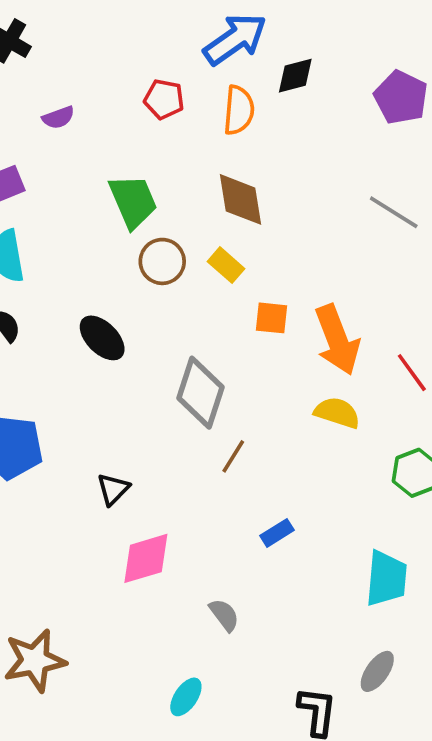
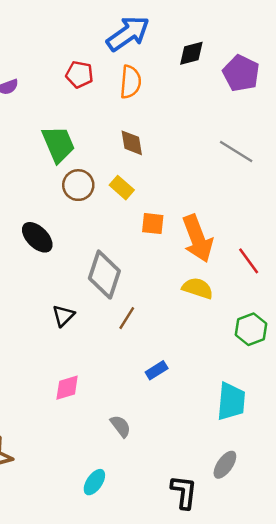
black diamond: (295, 76) -> (191, 53), moved
brown diamond: (241, 199) -> (132, 143), size x0.7
black triangle: (113, 489) -> (63, 316), moved
pink diamond: (146, 558) -> (67, 388), size x0.7

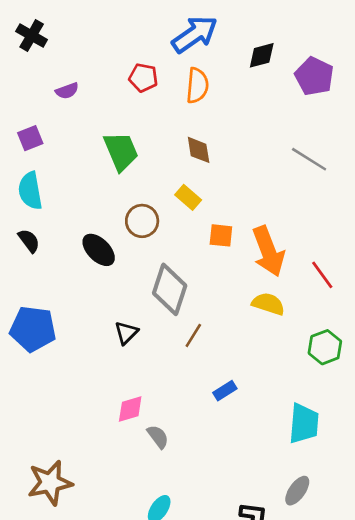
brown circle: (78, 185) -> (142, 221), moved
gray semicircle: (121, 426) -> (158, 437), moved

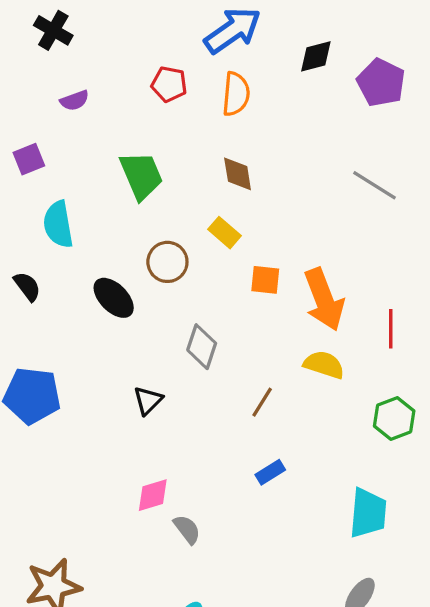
black cross: (32, 36) -> (53, 30), moved
cyan semicircle: (30, 191) -> (58, 224), moved
red line: (322, 275) -> (391, 329), turned 36
gray diamond: (170, 289) -> (202, 347), size x0.7
brown line: (193, 335) -> (262, 402), moved

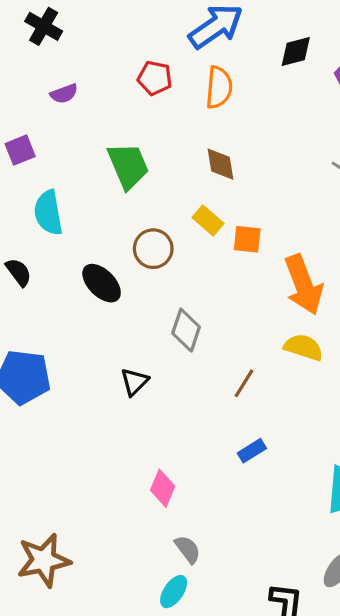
orange square: (265, 280) -> (247, 239), moved
pink diamond: (153, 495) -> (163, 488), moved, turned -51
gray semicircle: (187, 529) -> (188, 549), moved

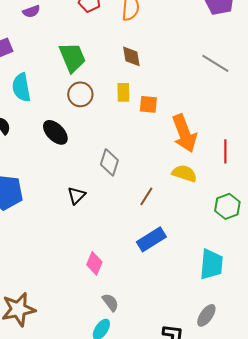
yellow rectangle: (208, 220) -> (123, 92), turned 48
brown circle: (153, 249) -> (80, 94), moved
blue rectangle: (252, 451) -> (151, 239), size x1.6

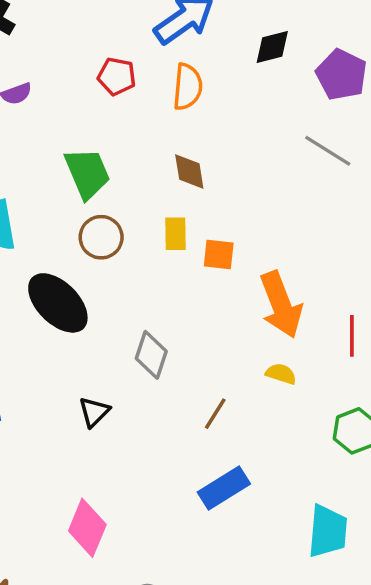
gray line: (215, 63) -> (328, 151), moved
black ellipse: (55, 132) -> (58, 303), size x1.4
yellow semicircle: (184, 173) -> (281, 374), size x0.7
pink diamond: (94, 263) -> (87, 528), moved, size x1.4

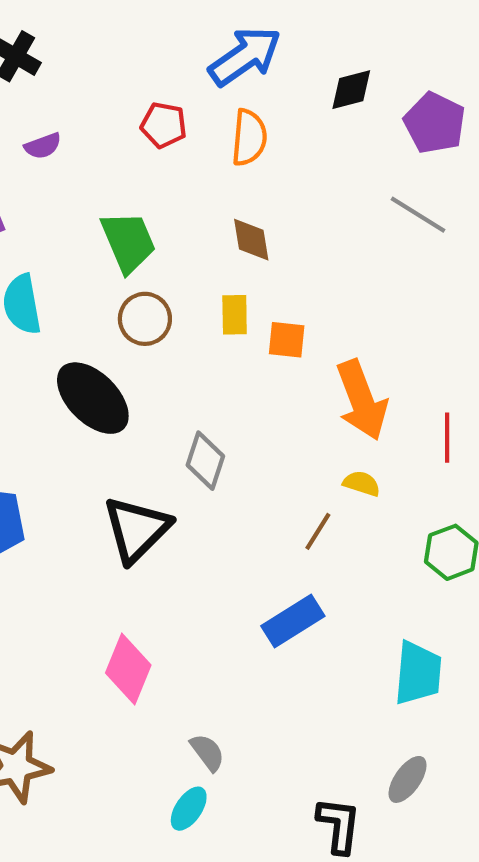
black triangle: (94, 412) -> (137, 529), size x1.8
brown line: (215, 414) -> (318, 531), moved

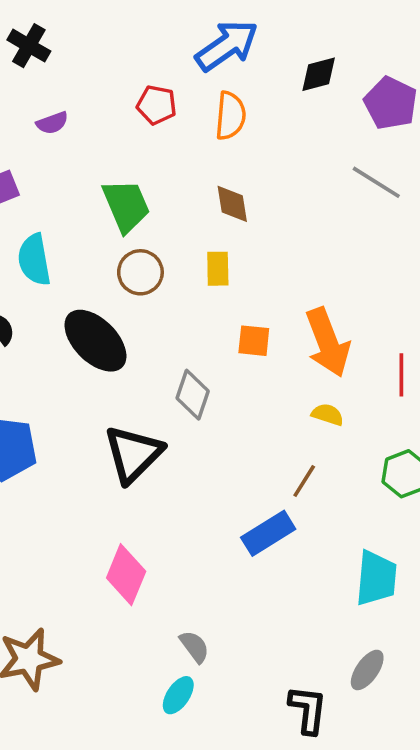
orange square: (287, 340) -> (254, 341), moved
brown line: (318, 531) -> (304, 481), moved

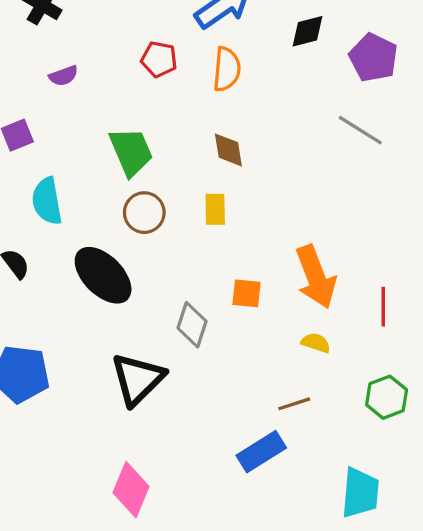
orange square: (254, 341) -> (246, 293), moved
brown line: (304, 481) -> (294, 404), turned 40

